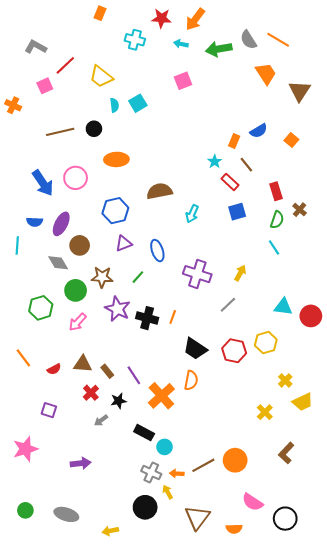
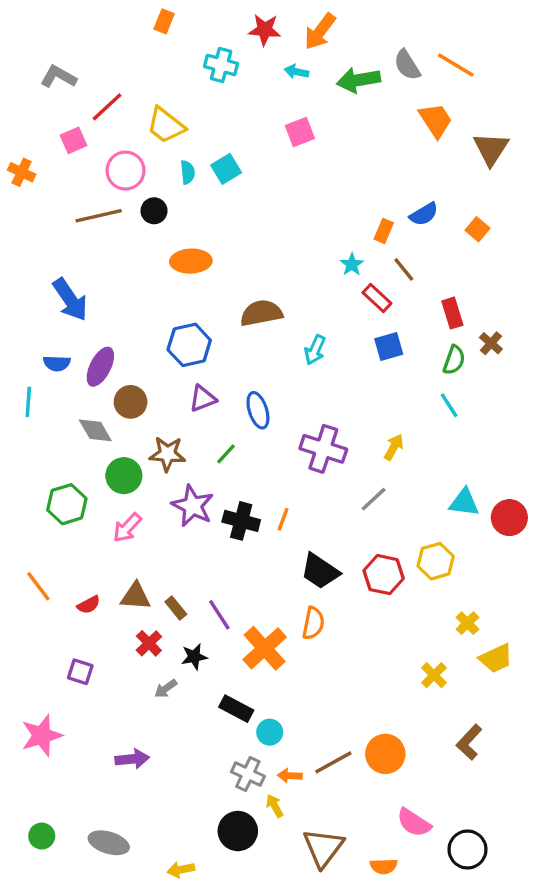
pink circle: (76, 178) -> (126, 171), moved

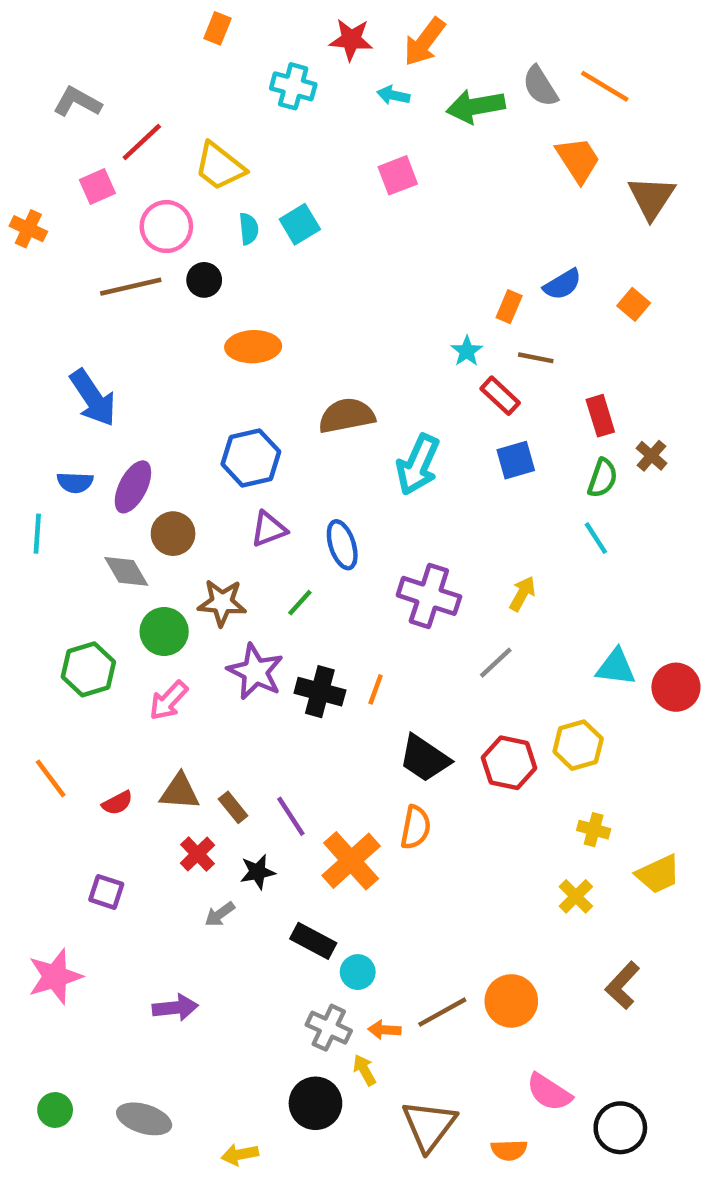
brown line: (404, 269) -> (536, 358), turned -40
cyan arrow: (315, 350) -> (418, 465), size x1.5
yellow cross: (467, 623) -> (594, 830), moved, turned -30

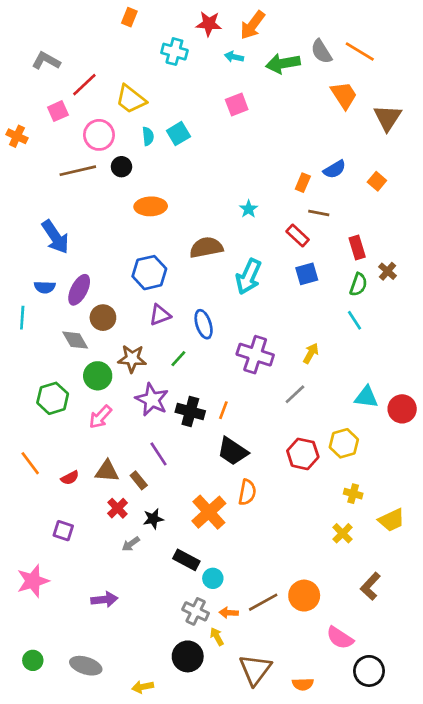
cyan star: (467, 351) -> (249, 209), moved
black trapezoid: (424, 758) -> (233, 451), moved
purple line: (291, 816) -> (159, 454), moved
pink semicircle: (549, 1092) -> (340, 638), moved

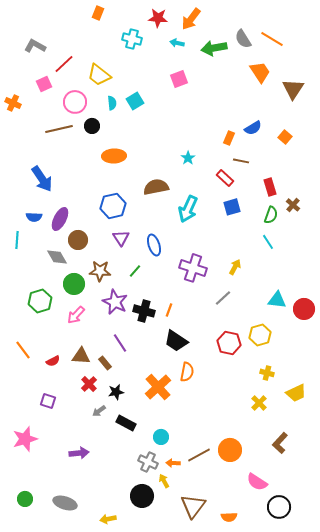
purple triangle: (160, 315) -> (121, 238), turned -42
black rectangle: (186, 560) -> (126, 423), moved

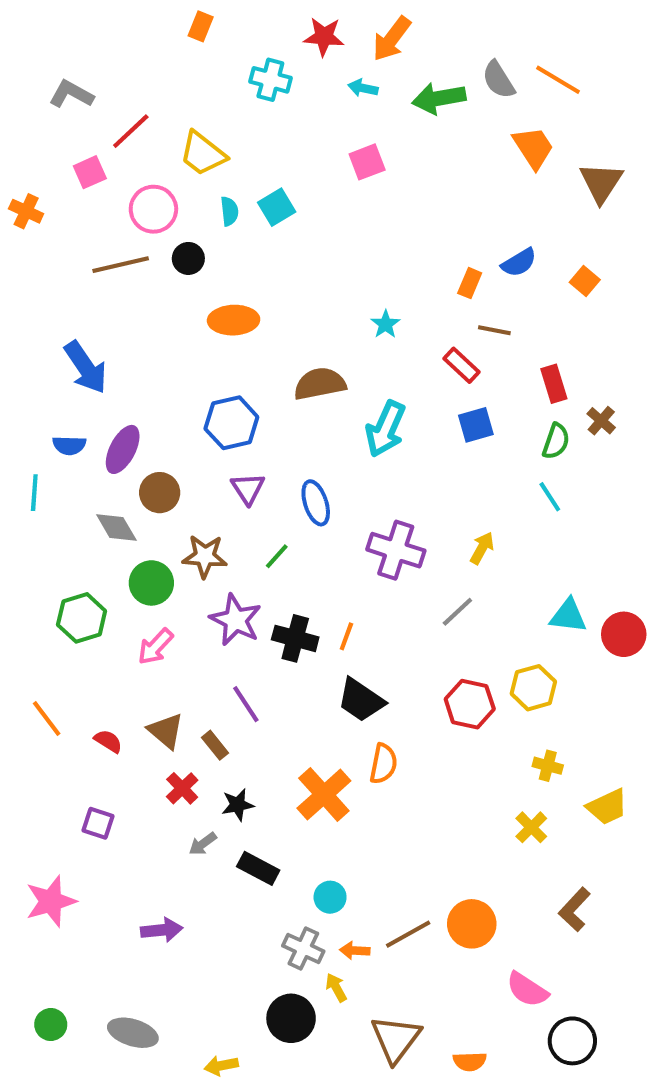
brown triangle: (81, 356) -> (166, 731), turned 36
red semicircle: (53, 361) -> (108, 741), turned -120

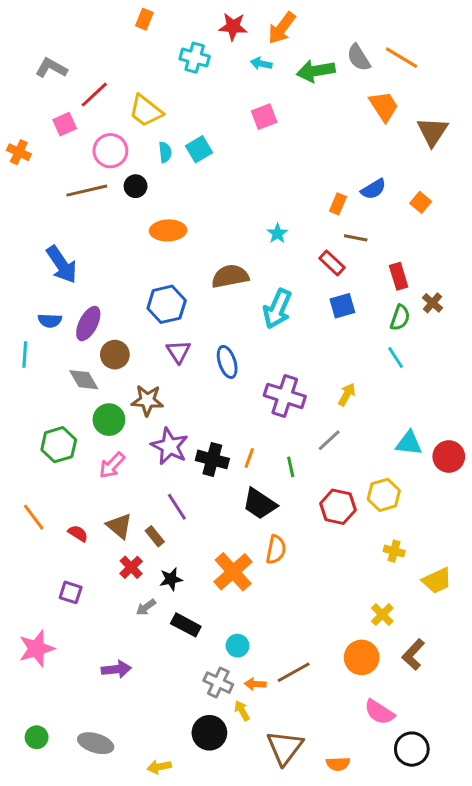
green line: (277, 556) -> (291, 467), moved, turned -54
yellow cross: (531, 827) -> (382, 615), moved
orange circle: (472, 924) -> (362, 657), moved

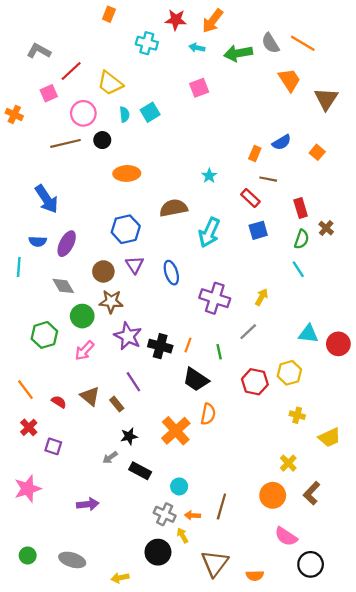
brown circle: (115, 355) -> (103, 271), moved
red cross: (131, 567) -> (29, 427), moved
brown line: (294, 672) -> (221, 506), turned -45

